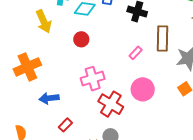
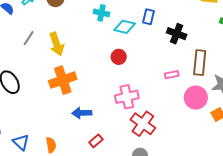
yellow arrow: (44, 21) -> (57, 44), moved
pink rectangle: (136, 53) -> (172, 75), turned 32
pink circle: (143, 89) -> (196, 98), moved

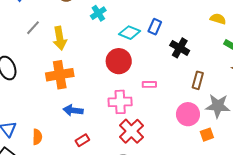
cyan cross: (102, 13) -> (98, 13), moved, turned 35
red circle: (119, 57) -> (119, 61), size x1.6
brown rectangle: (200, 63) -> (198, 80), size x0.7
pink rectangle: (172, 75) -> (149, 84), moved

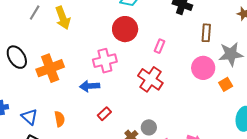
orange cross: (60, 75) -> (50, 68), moved
pink rectangle: (149, 84) -> (160, 46), turned -56
pink cross: (120, 102) -> (105, 61), moved
red cross: (131, 131) -> (150, 79), moved

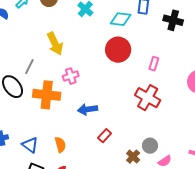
gray line: (35, 13) -> (29, 67), moved
pink cross: (105, 61) -> (71, 76), moved, size x0.7
orange cross: (50, 68) -> (47, 95), turned 32

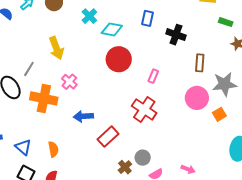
cyan diamond: (121, 19) -> (112, 29), moved
pink cross: (71, 76) -> (69, 82), turned -35
red rectangle: (105, 136) -> (108, 137), moved, size x1.5

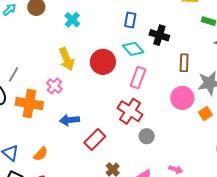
cyan diamond: (112, 29) -> (133, 49), moved, turned 40
yellow arrow: (56, 48) -> (67, 59), moved
pink rectangle: (153, 76) -> (138, 78), size x1.5
orange semicircle: (53, 149) -> (41, 154), turned 56
gray circle: (143, 158) -> (147, 136), moved

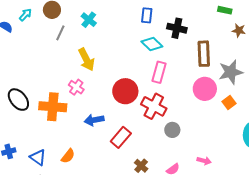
red circle: (103, 62) -> (125, 91), moved
brown rectangle: (184, 63) -> (204, 54), size x1.4
gray line: (14, 74) -> (60, 33), moved

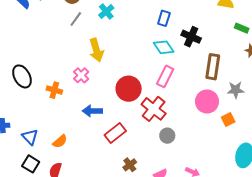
gray star: (231, 72) -> (236, 90), size x0.7
orange cross: (53, 107) -> (54, 90), size x0.6

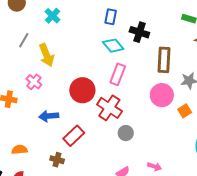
gray line: (76, 19) -> (24, 40), moved
orange semicircle: (60, 141) -> (19, 150), turned -140
brown cross: (130, 165) -> (57, 160), moved, turned -32

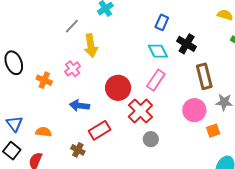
brown rectangle: (164, 60) -> (204, 76), turned -30

